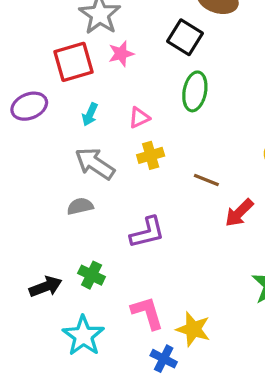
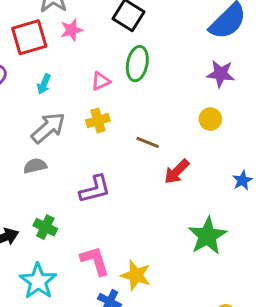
pink triangle: (139, 118) -> (101, 81), moved
gray arrow: (95, 164) -> (48, 128), turned 105

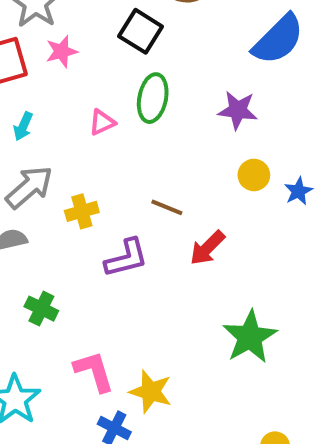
purple star: (221, 74) -> (238, 110), moved
yellow cross: (98, 121) -> (82, 211), moved
blue star: (242, 180) -> (298, 191), moved
purple L-shape: (95, 189) -> (126, 258), moved
green cross: (45, 227) -> (41, 309), moved

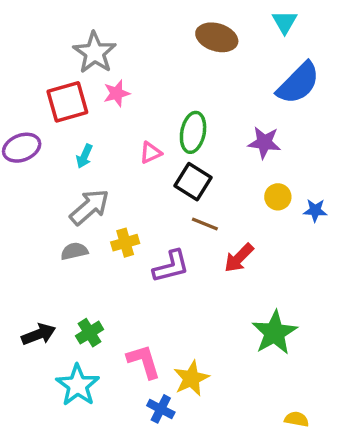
black square: (141, 31) -> (193, 182), moved
blue star: (298, 191) -> (315, 210), turned 30
yellow cross: (82, 211) -> (125, 243), moved
green cross: (41, 309) -> (90, 333), moved, turned 32
yellow star: (151, 392) -> (191, 378), turned 30

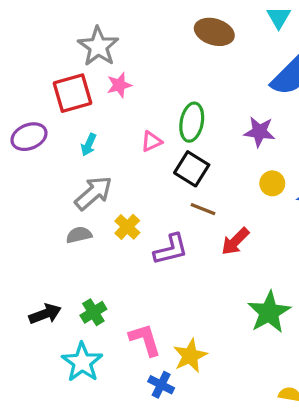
yellow cross: (125, 243) -> (127, 227), turned -30

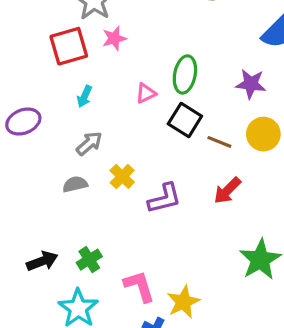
purple ellipse: (29, 137) -> (23, 122), moved
yellow circle: (272, 183) -> (263, 134), size x1.4
gray arrow: (93, 193) -> (89, 143), size x0.7
brown line: (203, 209) -> (219, 142), moved

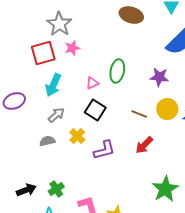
cyan arrow: (85, 96) -> (53, 85), size x1.6
black square: (185, 120) -> (95, 110), moved

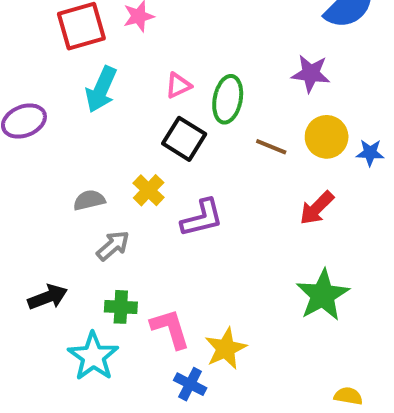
green ellipse: (117, 71) -> (228, 99), moved
gray arrow: (56, 115) -> (113, 246), moved
red arrow: (144, 145) -> (317, 208), moved
green cross: (56, 189) -> (121, 307), moved, turned 35

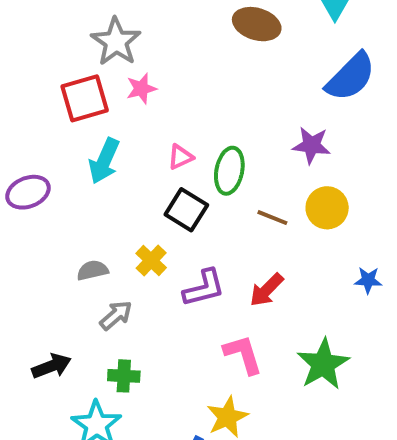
blue star: (370, 153) -> (368, 280), moved
red arrow: (317, 208) -> (266, 290), moved
pink L-shape: (170, 329) -> (243, 354), moved

